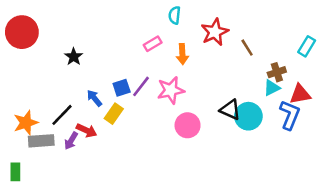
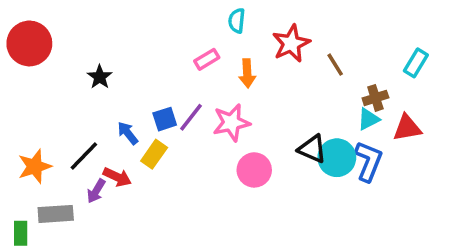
blue L-shape: (290, 115) -> (368, 161), moved
gray rectangle: (41, 141) -> (56, 214), moved

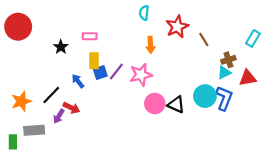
pink rectangle: (207, 59) -> (90, 36), moved, turned 32
black triangle: (312, 149) -> (176, 105), moved
yellow rectangle: (154, 154) -> (94, 61), moved, turned -35

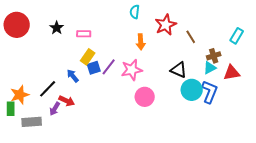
black star: (61, 47) -> (57, 28), moved
yellow rectangle: (94, 61) -> (88, 57), turned 35
black triangle: (176, 105) -> (179, 70), moved
green rectangle: (13, 142) -> (11, 109), moved

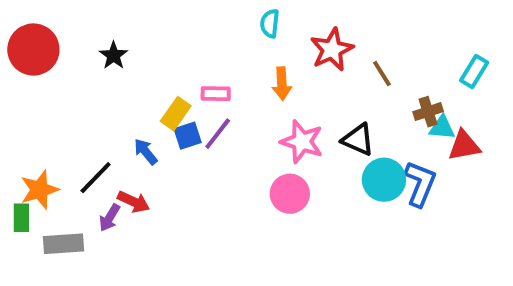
pink rectangle: (84, 34) -> (216, 94), moved
cyan triangle: (210, 68) -> (442, 128), moved, turned 32
pink star: (132, 70) -> (302, 142), moved, turned 30

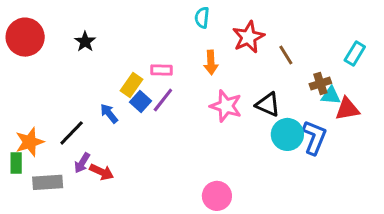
blue square: (188, 136) -> (141, 101), turned -30
pink circle: (290, 194) -> (217, 196), moved
red arrow: (134, 202) -> (102, 172), moved

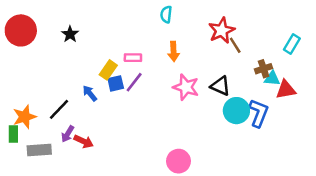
red star: (248, 37) -> (222, 30), moved
blue square: (141, 101) -> (116, 83), turned 35

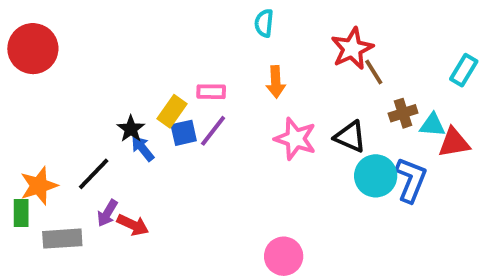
black star: (70, 34) -> (131, 129), moved
brown cross: (264, 69) -> (403, 113), moved

